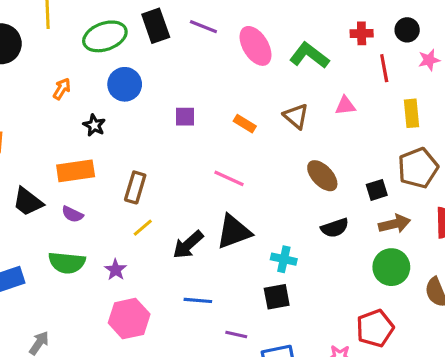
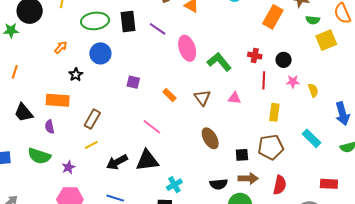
purple semicircle: (72, 214) -> (50, 127), turned 40
black semicircle: (335, 228) -> (219, 184), moved
cyan cross: (284, 259) -> (174, 185), turned 35

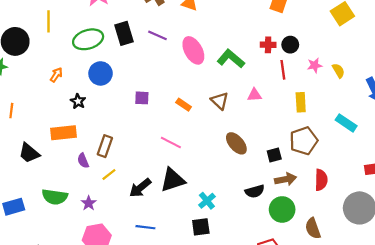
black circle: (284, 60) -> (290, 45), moved
purple semicircle: (50, 127) -> (83, 161), moved

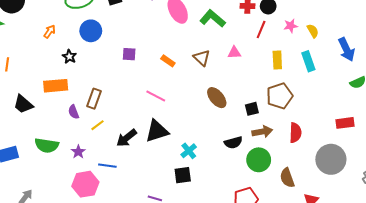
red line: (283, 70) -> (261, 29), turned 30
cyan rectangle: (346, 123) -> (308, 61), moved, turned 36
blue line: (145, 227) -> (107, 166), moved

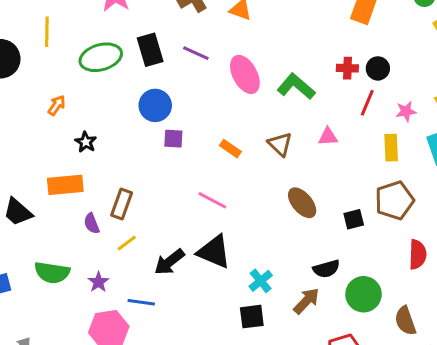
pink star: (291, 26) -> (406, 111), moved
blue circle: (91, 31) -> (155, 105), moved
black triangle: (157, 131) -> (214, 252), turned 40
brown arrow: (262, 132) -> (306, 301), moved, turned -36

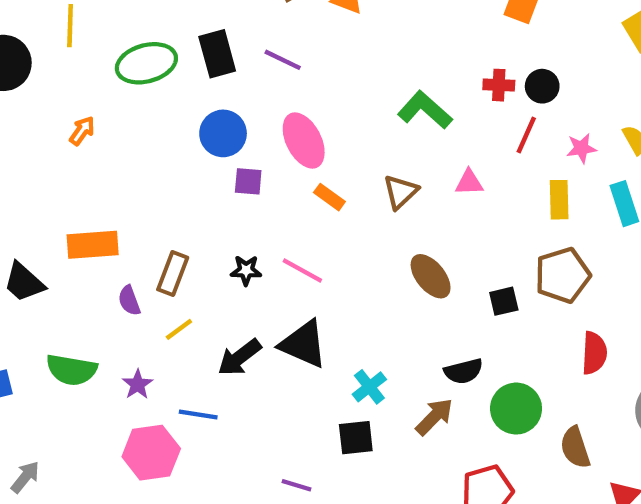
pink ellipse: (245, 74) -> (304, 140), moved
black star: (86, 142) -> (246, 270), moved, turned -30
brown triangle: (280, 144) -> (401, 192), turned 32

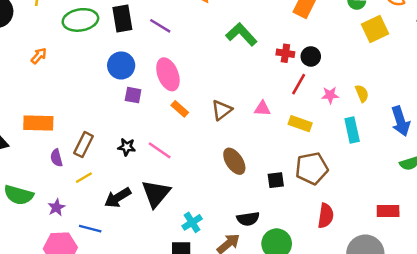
green L-shape: (425, 110) -> (241, 34), moved
yellow rectangle: (559, 200) -> (300, 124), moved, turned -75
black triangle: (303, 344) -> (156, 193), turned 40

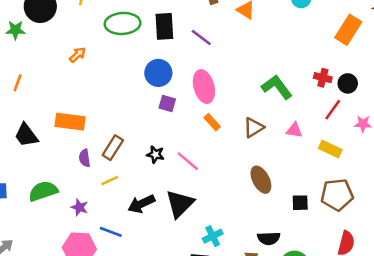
green L-shape: (241, 34) -> (277, 87), moved
green semicircle: (19, 195) -> (43, 191), turned 140
purple star: (56, 207) -> (79, 207), turned -30

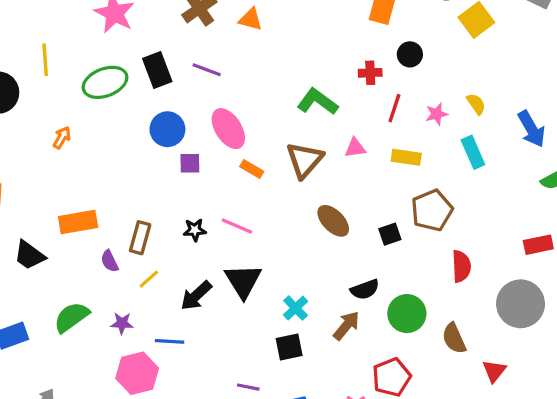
black circle: (348, 83) -> (410, 54), moved
brown triangle: (254, 128) -> (305, 160), size x1.4

